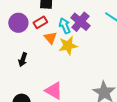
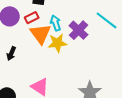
purple cross: (80, 22) -> (78, 30), moved
orange triangle: (50, 38) -> (40, 34), size x1.6

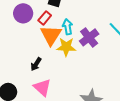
red rectangle: (32, 18) -> (45, 18), turned -32
black arrow: (11, 53) -> (36, 64), moved

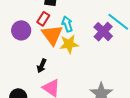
purple circle: (23, 13) -> (21, 30), moved
purple cross: (89, 37) -> (103, 32), moved

